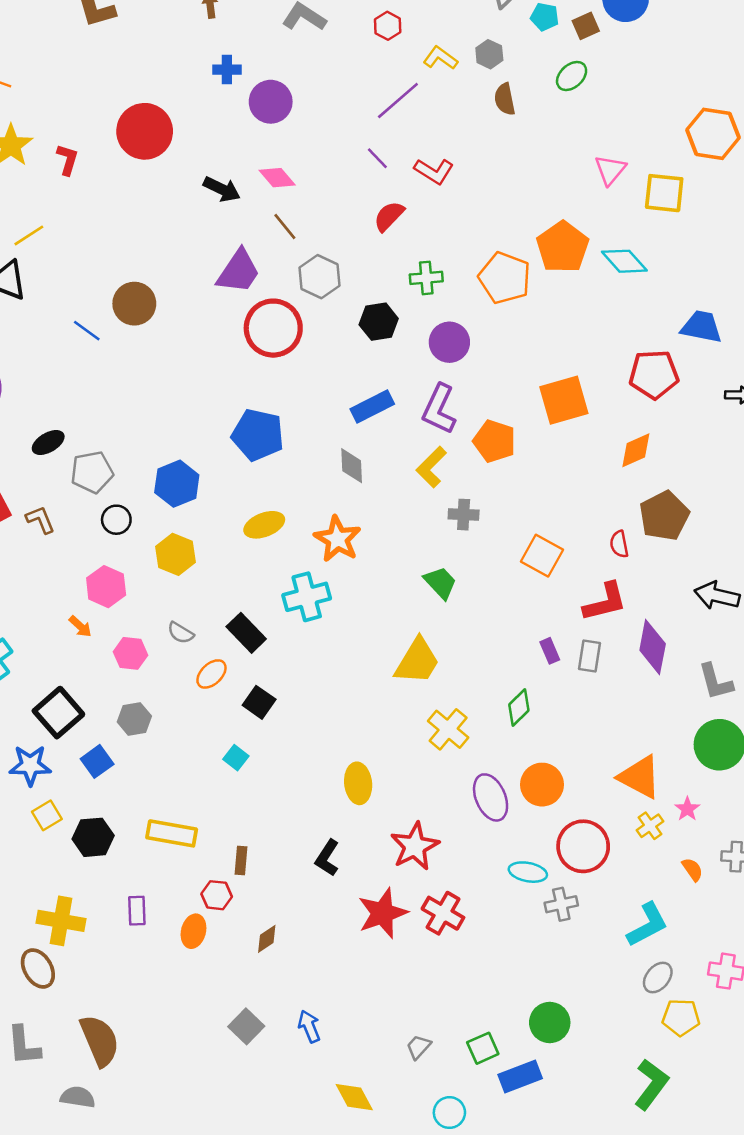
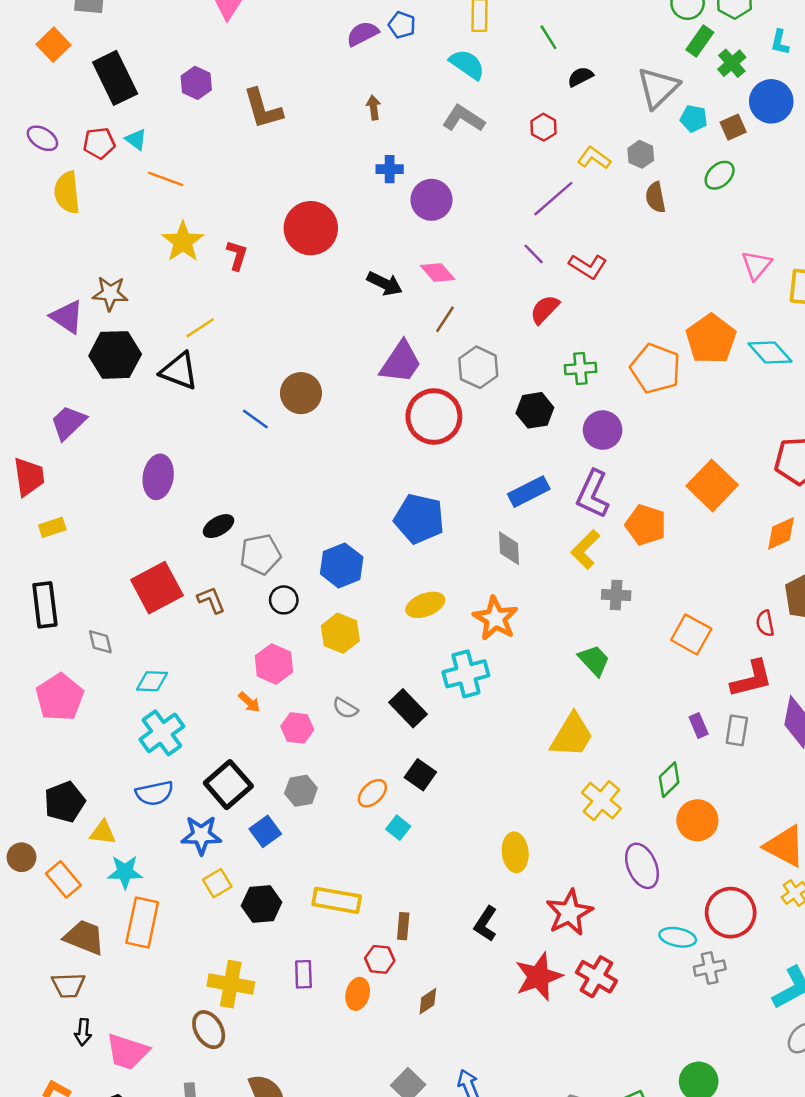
brown line: (285, 226) -> (445, 319), turned 72
orange square: (564, 400) -> (712, 485), turned -30
orange ellipse: (211, 674) -> (372, 793), moved
orange circle: (542, 785) -> (697, 820), moved

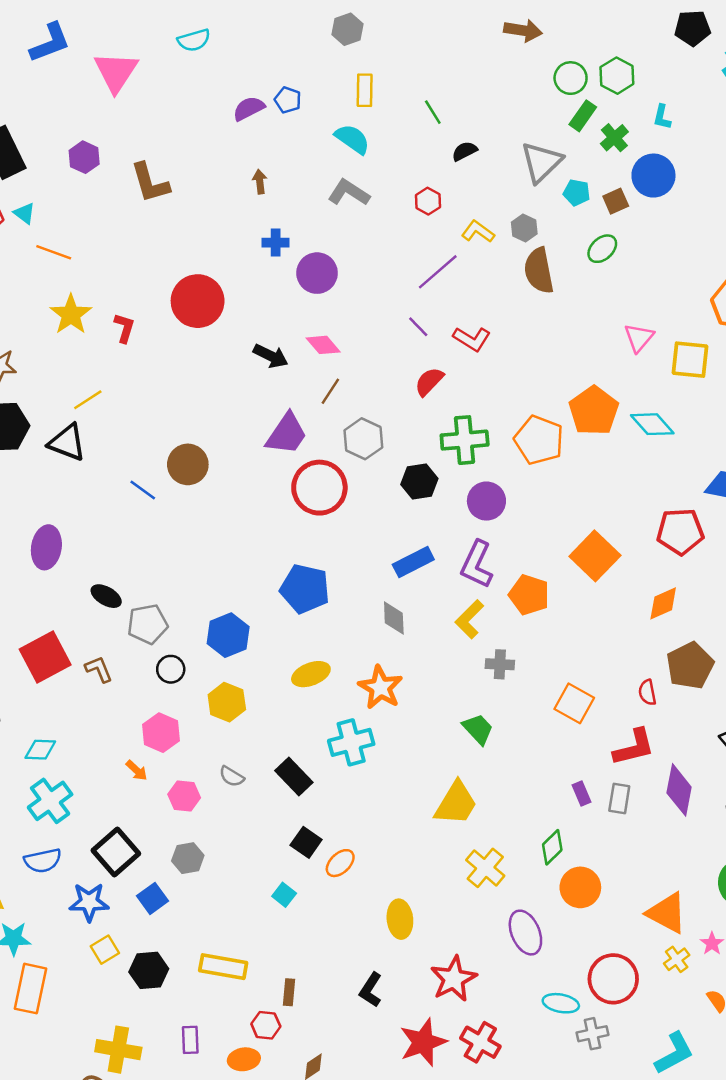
brown semicircle: (656, 197) -> (539, 271), size x1.5
green cross: (580, 368) -> (465, 440), size x1.5
black ellipse: (218, 526) -> (106, 596), turned 60
orange ellipse: (372, 793) -> (340, 863), moved
orange ellipse: (358, 994) -> (244, 1059), turned 68

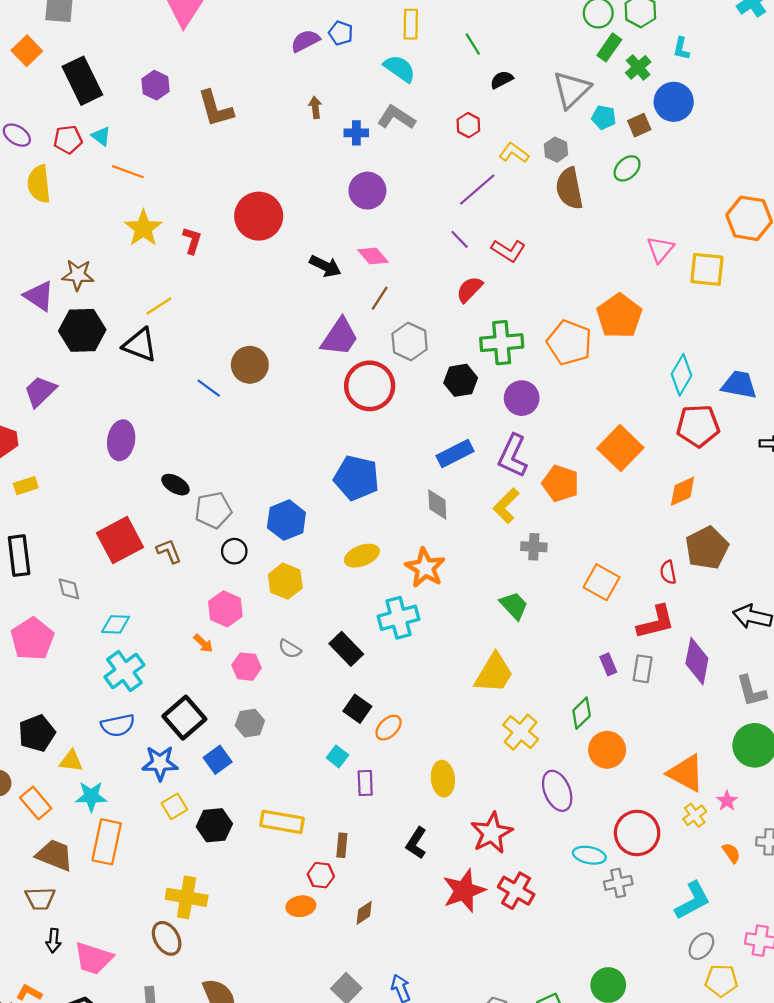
blue cross: (276, 243) -> (356, 133), moved
cyan diamond: (652, 424) -> (681, 375), moved, turned 72
purple rectangle: (190, 1040) -> (365, 783), moved

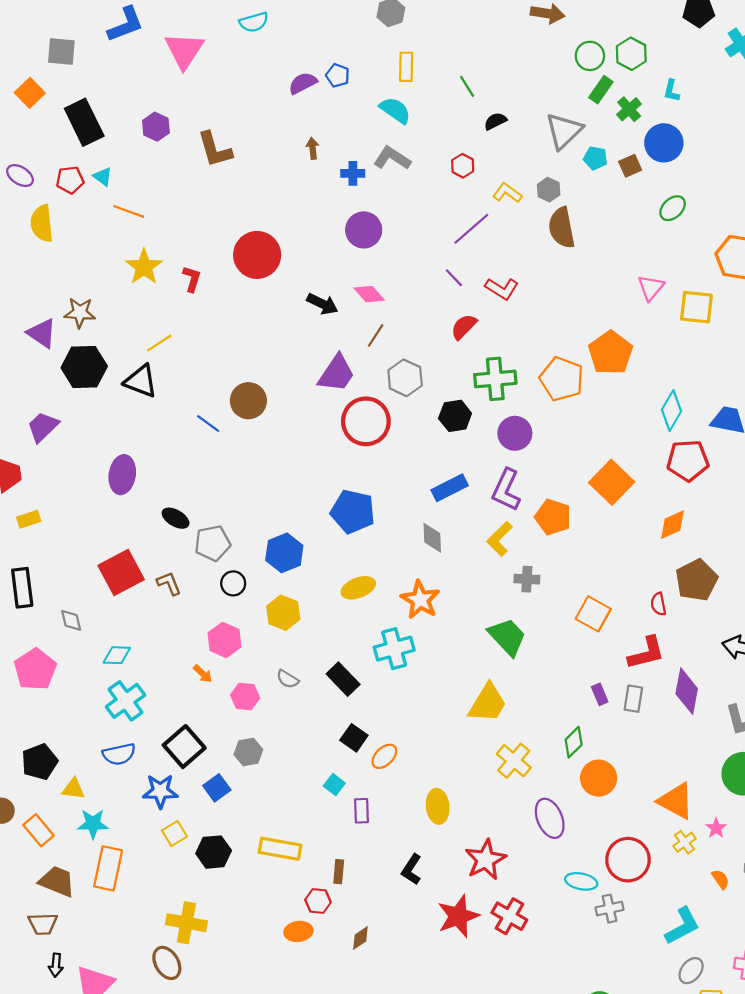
green ellipse: (627, 168) -> (673, 208), moved
green trapezoid: (514, 606) -> (507, 637), size x1.4

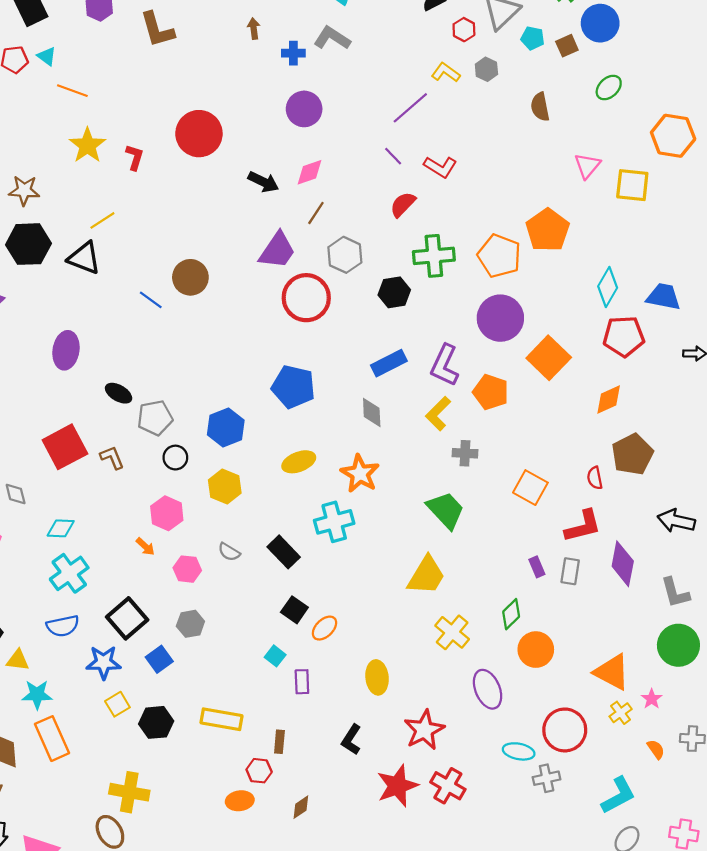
red hexagon: (463, 166) -> (464, 30), moved
brown semicircle: (562, 228) -> (540, 107), moved, size x0.7
pink diamond: (369, 294) -> (309, 172), turned -68
purple circle: (515, 433) -> (500, 318), moved, size x1.4
orange rectangle: (108, 868) -> (52, 739), turned -36

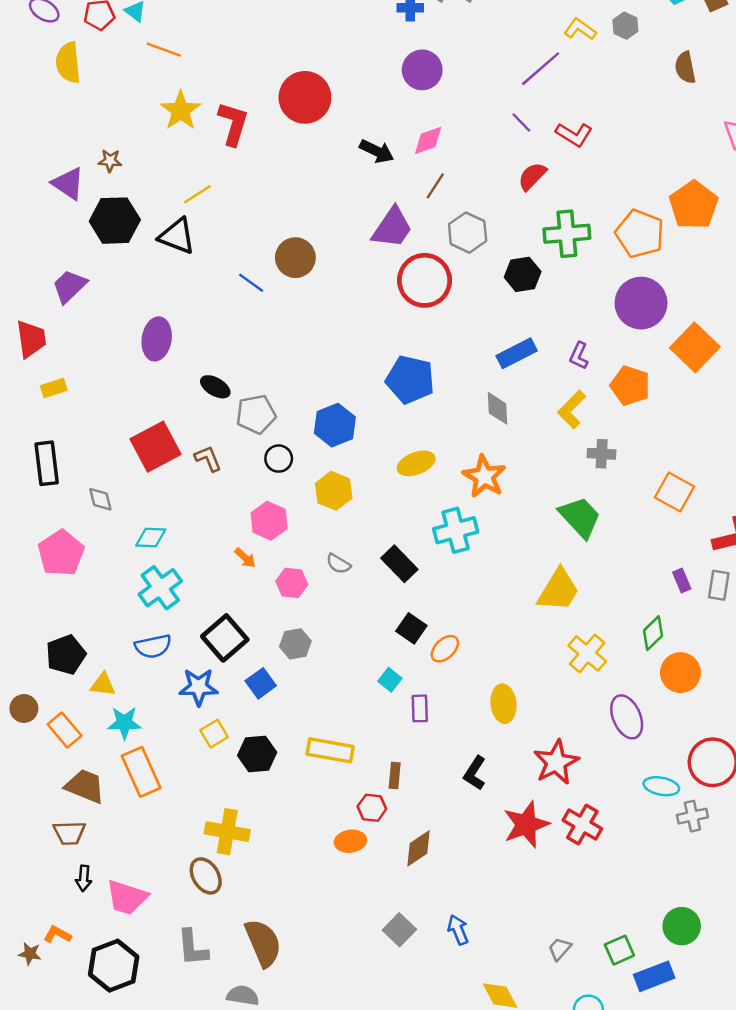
red L-shape: (135, 157) -> (233, 124), size x1.5
brown star: (24, 190) -> (110, 161), size x0.7
purple L-shape: (445, 365) -> (579, 356), size x0.6
brown diamond: (301, 807) -> (419, 848), size x1.4

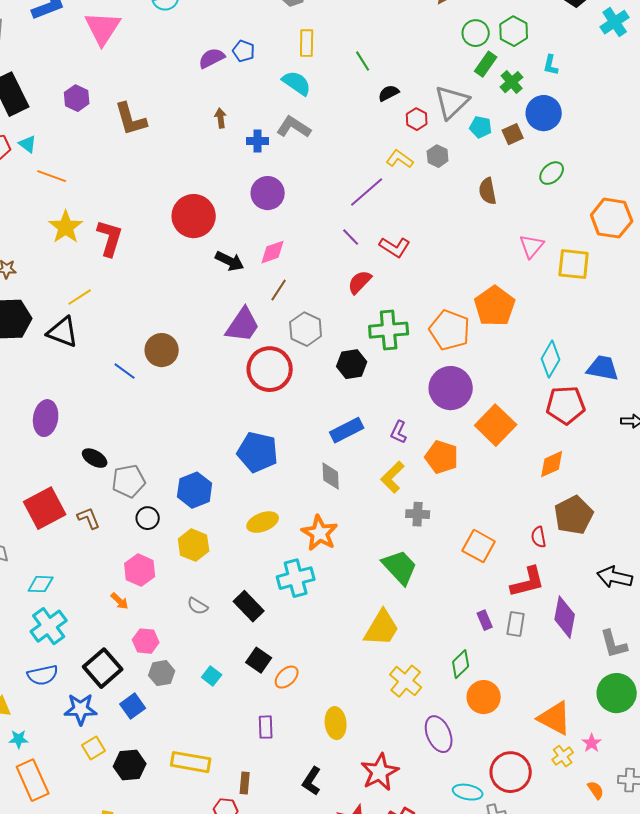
red circle: (305, 97) -> (194, 216), moved
pink hexagon: (292, 583) -> (146, 641), moved
cyan square: (390, 680) -> (212, 676), moved
cyan star: (124, 723) -> (19, 739), size x0.7

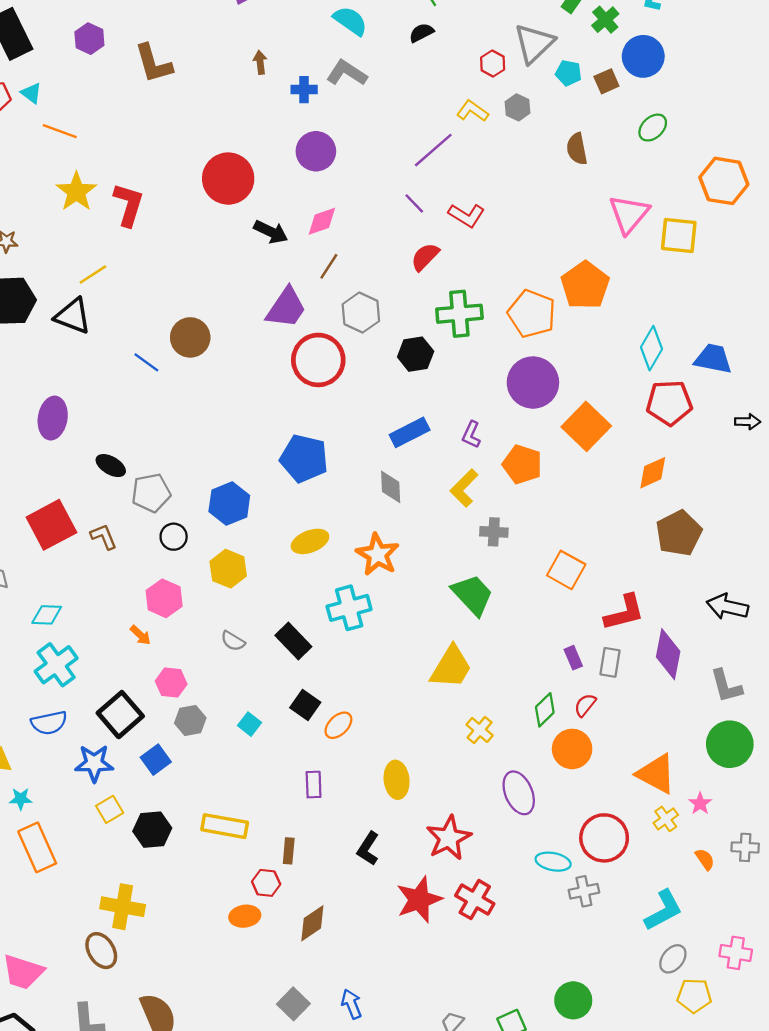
black semicircle: (389, 93) -> (421, 33), moved
pink triangle: (532, 246) -> (629, 214), size x1.4
red semicircle: (539, 537) -> (585, 705), moved, turned 50
yellow cross: (406, 681) -> (480, 730), size x0.7

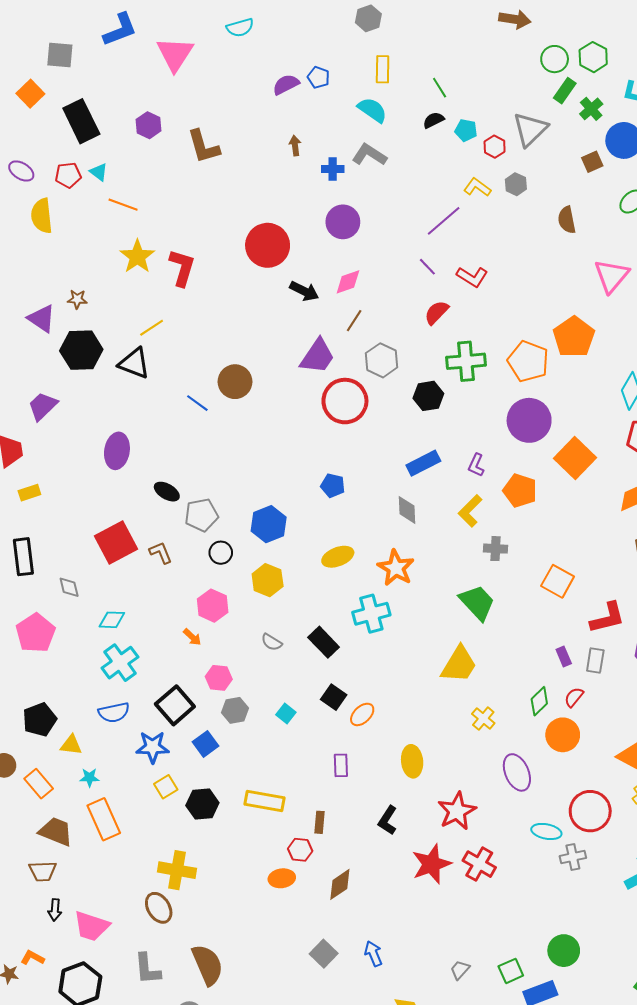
cyan pentagon: (569, 73) -> (466, 130), moved
blue pentagon: (304, 458) -> (333, 485), size x0.6

